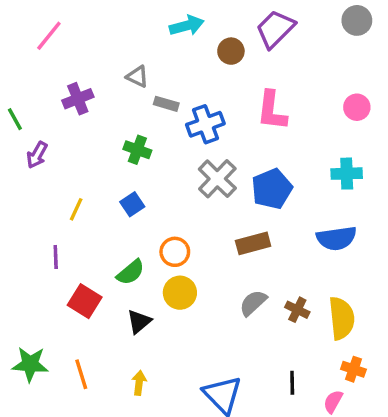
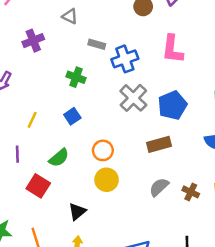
gray triangle: (137, 77) -> (70, 16), moved
green semicircle: (131, 272) -> (59, 158), moved
black triangle: (139, 322) -> (77, 211), moved

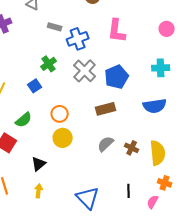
green cross: (76, 77) -> (49, 64), moved, turned 35

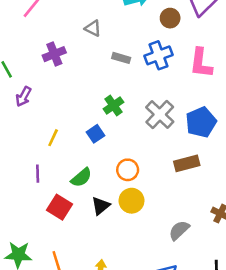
blue cross: (78, 39) -> (159, 55), moved
gray semicircle: (106, 144) -> (179, 230), moved
black triangle: (39, 164) -> (101, 206), moved

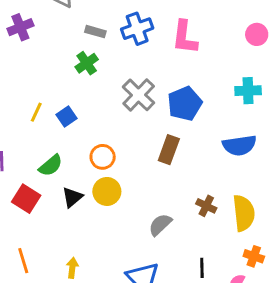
green cross: (113, 106) -> (87, 63), moved
yellow line: (53, 138) -> (36, 112), moved
brown rectangle: (187, 163) -> (169, 150), turned -55

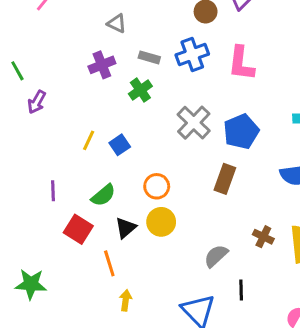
purple cross: (20, 27) -> (102, 65), moved
orange line: (23, 261) -> (109, 263), moved
black line: (202, 268) -> (241, 290), moved

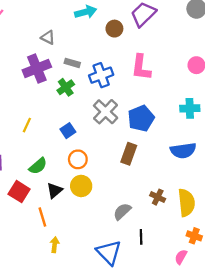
blue cross: (192, 55) -> (101, 75), moved
purple cross: (102, 65) -> (37, 68), size x1.4
blue square: (120, 145) -> (68, 131), moved

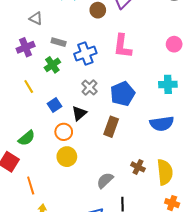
purple cross: (37, 68) -> (26, 47), size x0.7
gray cross: (106, 112) -> (90, 88), size x0.7
yellow line: (27, 125) -> (29, 86), moved, turned -56
black triangle: (55, 190) -> (79, 113), moved

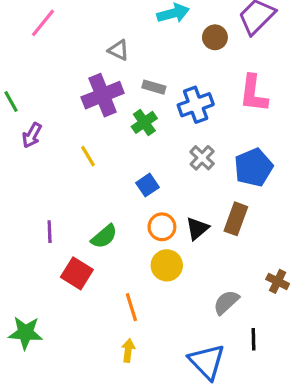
purple cross: (26, 47) -> (103, 95), size x1.4
yellow line: (29, 86) -> (88, 156), moved
black triangle: (79, 113) -> (197, 228), moved
orange line: (31, 185) -> (131, 307), moved

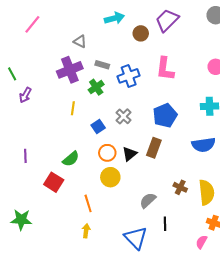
yellow line: (88, 156) -> (73, 108), moved, turned 40
gray cross: (202, 158) -> (124, 116), moved
purple line: (50, 232) -> (25, 156), moved

